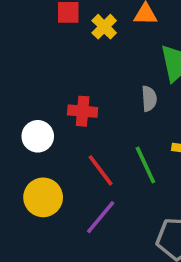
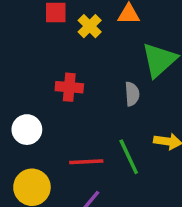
red cross: (83, 111) -> (69, 87), moved
red line: (101, 170) -> (86, 162), turned -56

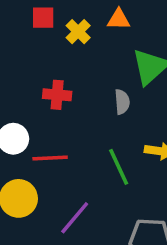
red line: (86, 162) -> (50, 158), moved

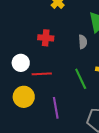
purple line: (75, 218) -> (56, 108), turned -50

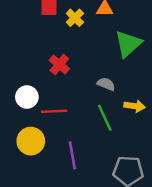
red cross: (46, 38) -> (59, 65), turned 35
gray semicircle: (83, 42) -> (106, 84), moved, turned -64

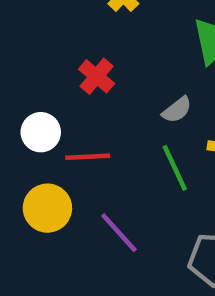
gray semicircle: (106, 84) -> (177, 110), turned 120
purple line: (72, 155) -> (119, 233), turned -32

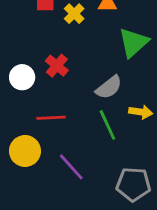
gray semicircle: (177, 110) -> (109, 87), size x1.4
white circle: (41, 132) -> (22, 77), moved

